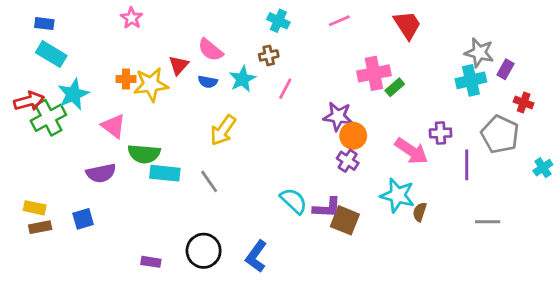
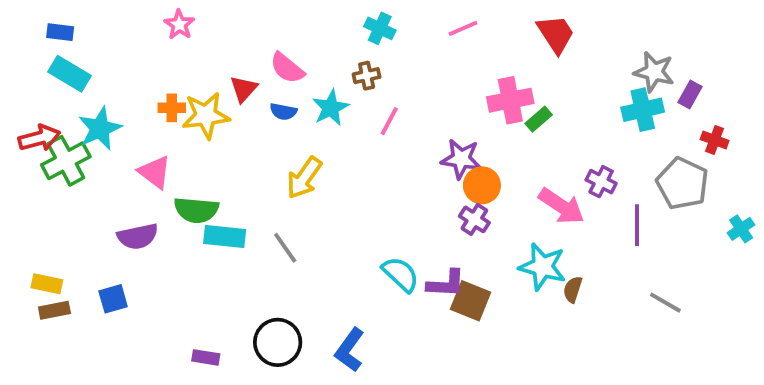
purple cross: (440, 133) -> (601, 182), turned 30
gray line: (488, 222) -> (665, 303), turned 30

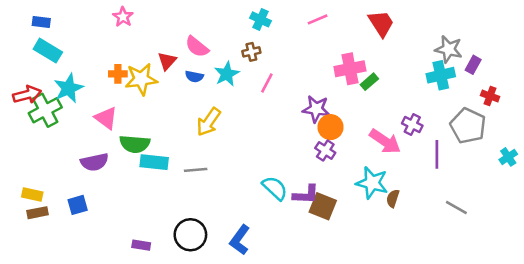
gray line: (285, 248) -> (196, 170), turned -60

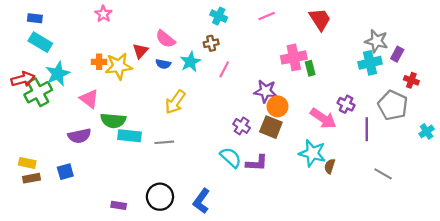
green rectangle: (369, 82) -> (310, 68), turned -64
purple cross: (325, 150) -> (242, 126), moved
brown square: (323, 206) -> (271, 127), moved

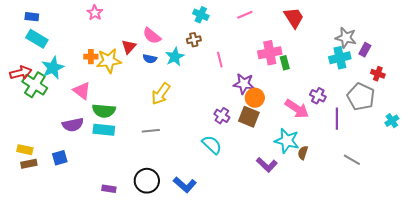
pink line: (224, 69) -> (220, 60), moved, turned -42
green cross: (38, 92) -> (35, 85), turned -30
cyan rectangle: (129, 136) -> (104, 130), moved
purple L-shape: (257, 163) -> (267, 165), moved, turned 40
blue L-shape: (201, 201) -> (185, 185), turned -85

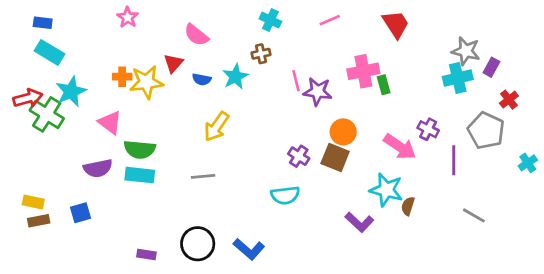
pink semicircle: (152, 36) -> (196, 35), moved
red cross: (378, 74) -> (509, 100), turned 32
purple star: (244, 84) -> (318, 91), moved
cyan semicircle: (212, 145) -> (285, 195), turned 130

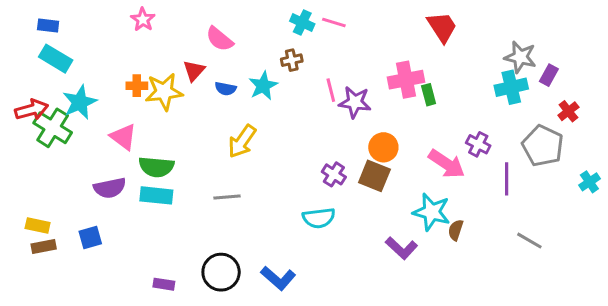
pink line: (330, 20) -> (334, 23), moved, turned 40

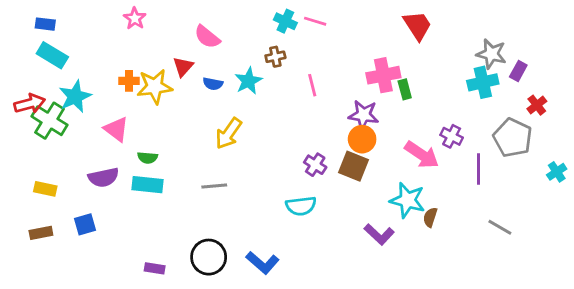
purple star: (355, 102) -> (363, 115), moved
green semicircle: (156, 167) -> (148, 158), size x0.6
yellow rectangle: (38, 226) -> (45, 189), moved

